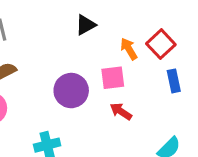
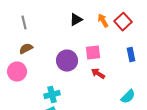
red square: (161, 44) -> (123, 22), moved
orange arrow: (129, 49) -> (103, 21), moved

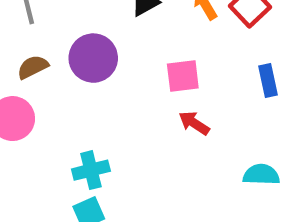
purple circle: (67, 61) -> (93, 58), moved
cyan semicircle: (128, 97) -> (261, 175), turned -133

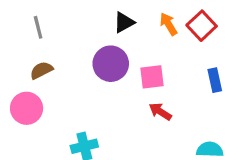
purple circle: (93, 58) -> (111, 64), moved

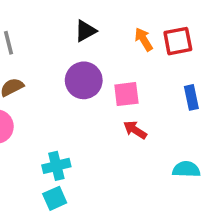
black triangle: (124, 22) -> (85, 31), moved
red square: (202, 26) -> (178, 41), turned 32

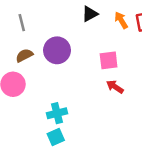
black triangle: (85, 31) -> (90, 14), moved
purple circle: (84, 80) -> (57, 50), moved

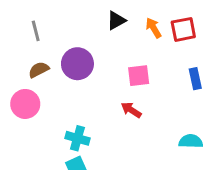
red arrow: (115, 87) -> (131, 110), moved
cyan cross: (57, 113) -> (77, 138), turned 30

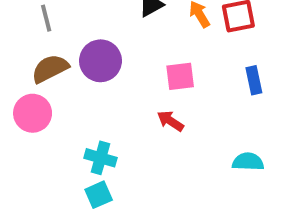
brown semicircle: (39, 70) -> (50, 69), size x1.4

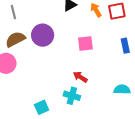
red arrow: (170, 121) -> (80, 77), moved
cyan cross: (100, 158) -> (72, 96), moved

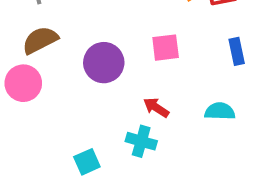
purple circle: (43, 35) -> (104, 63), moved
cyan semicircle: (122, 89) -> (220, 111), moved

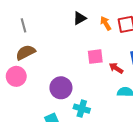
purple circle: (104, 63) -> (61, 88), moved
red arrow: (156, 108) -> (116, 68), moved

